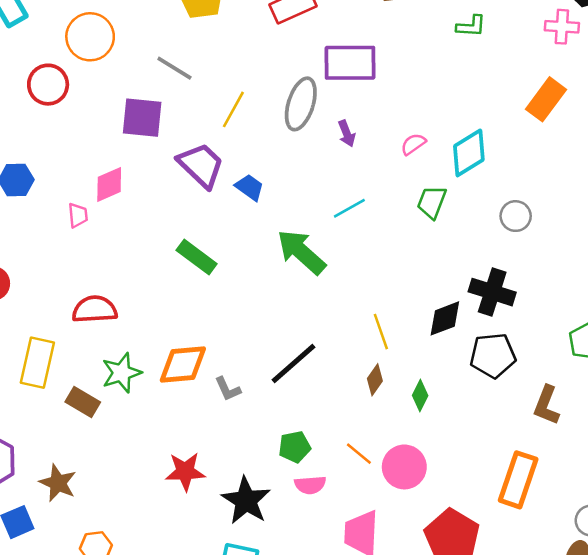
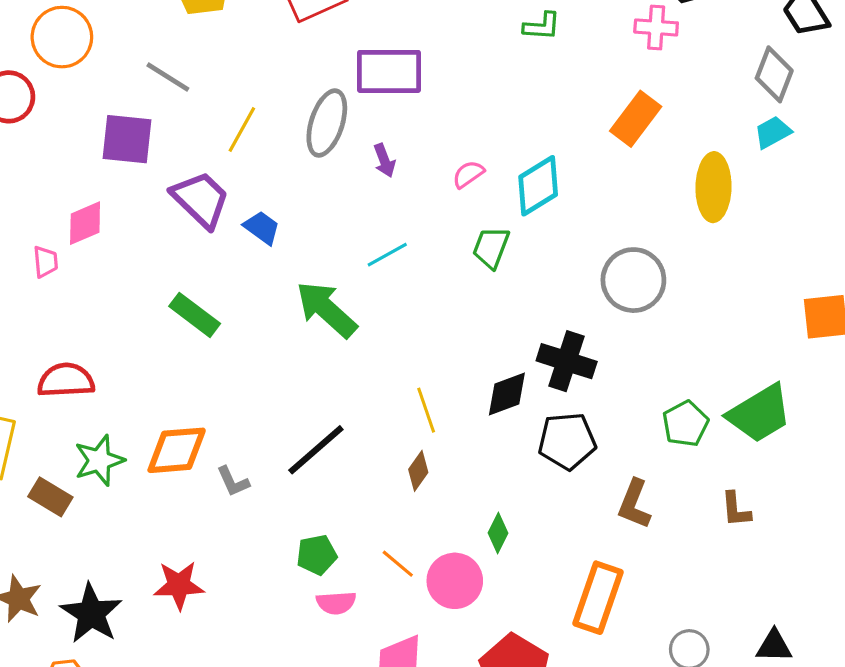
gray circle: (516, 216) -> (633, 280), moved, size x1.6
green diamond: (420, 396) -> (498, 533), moved
black star: (246, 501) -> (91, 613), moved

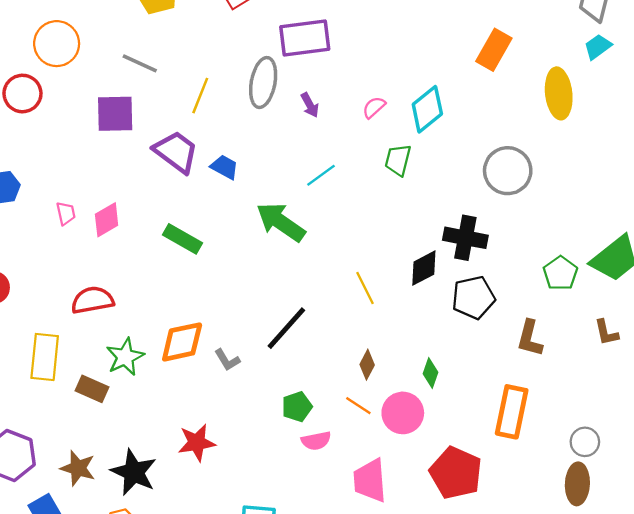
pink diamond: (85, 223) -> (107, 220), moved
brown diamond: (418, 471) -> (367, 365), moved

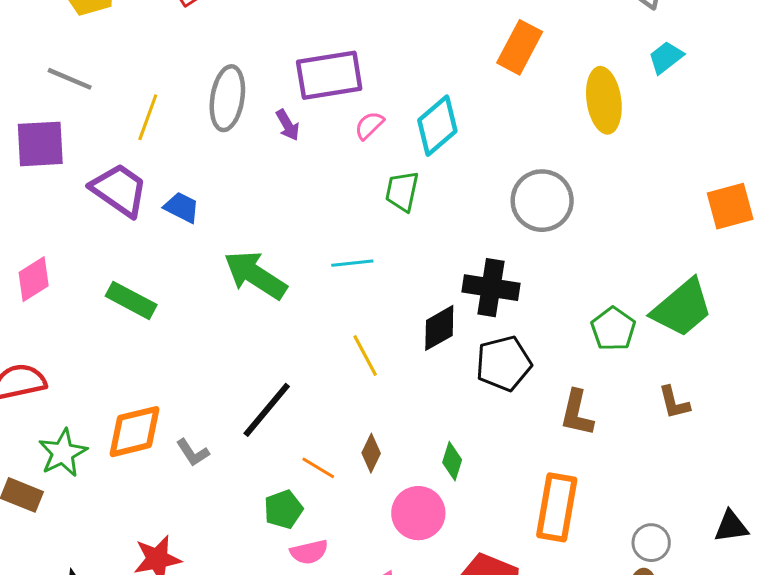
purple rectangle: (305, 38) -> (329, 75), moved
cyan trapezoid: (598, 47) -> (666, 57), moved
cyan line: (321, 175) -> (352, 263), moved, turned 32
orange line: (358, 406) -> (318, 468), moved

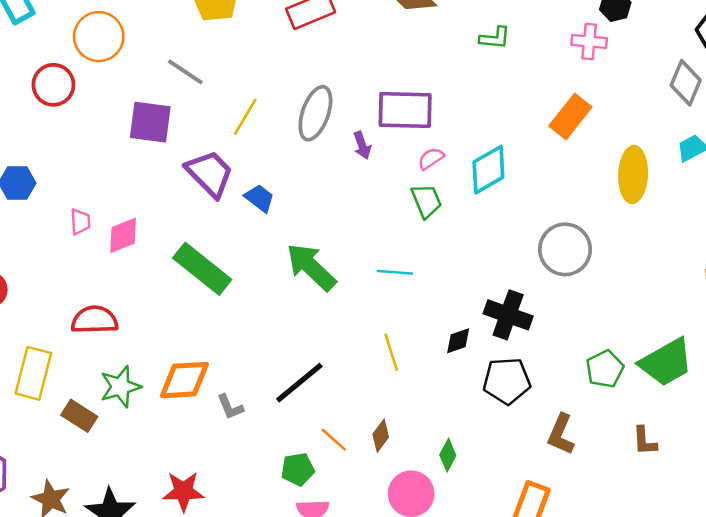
green trapezoid: (402, 191) -> (426, 201), moved, turned 135
green rectangle: (131, 300) -> (202, 269), size x1.4
black diamond: (439, 328) -> (458, 341), size x0.7

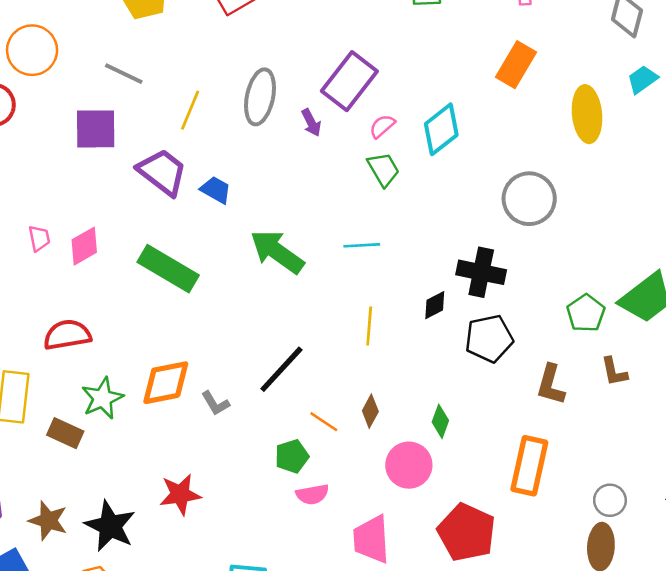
purple rectangle: (405, 110) -> (349, 81), turned -46
yellow line: (391, 352) -> (369, 326), turned 30
brown L-shape: (645, 441) -> (614, 372), moved

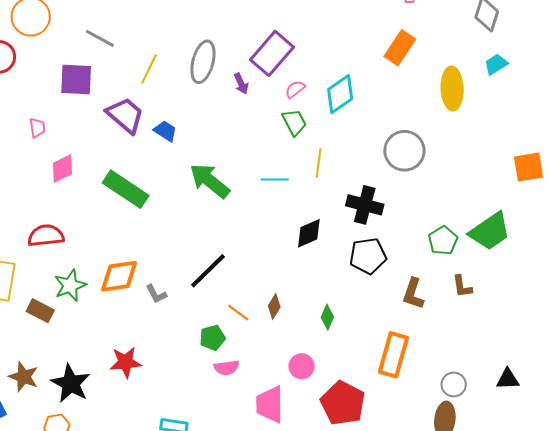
pink trapezoid: (39, 238) -> (37, 128), moved
black diamond: (435, 305) -> (309, 233), moved, size x1.4
yellow line: (369, 326) -> (319, 163), moved
pink circle: (409, 465) -> (302, 366), moved, size x0.7

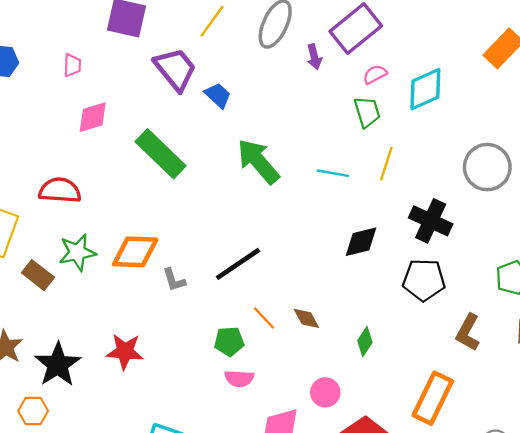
brown diamond: (274, 306) -> (306, 318), turned -70

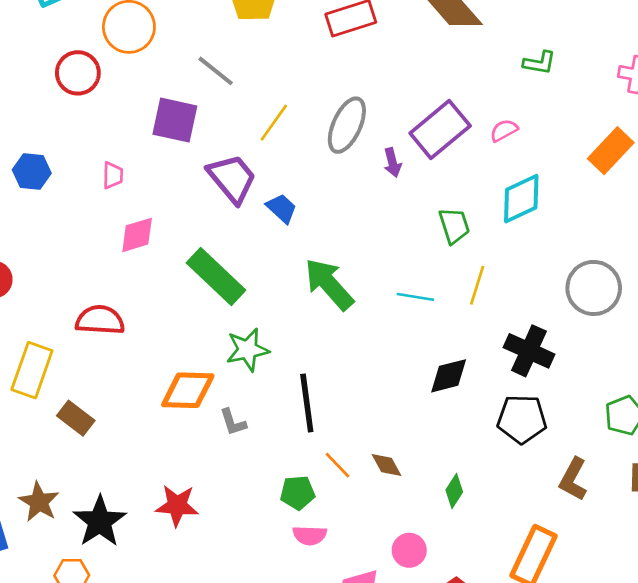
pink semicircle: (375, 74) -> (504, 130), moved
green star: (77, 252) -> (248, 350), moved
black line: (238, 264) -> (307, 403), turned -63

